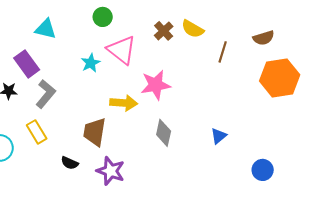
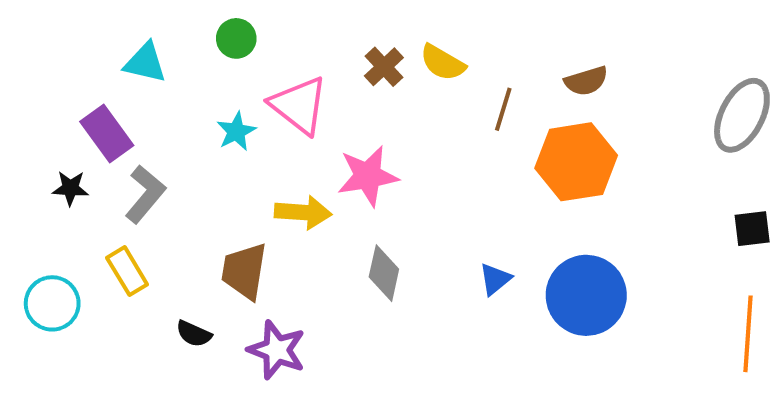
green circle: (103, 17) -> (236, 38), moved
orange hexagon: (280, 78) -> (576, 162), moved
blue circle: (263, 170) -> (586, 295), moved, size x1.8

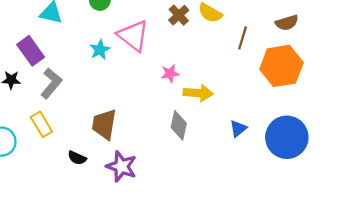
pink star: (368, 176) -> (170, 73), size x0.6
yellow arrow: (303, 212) -> (198, 93), moved

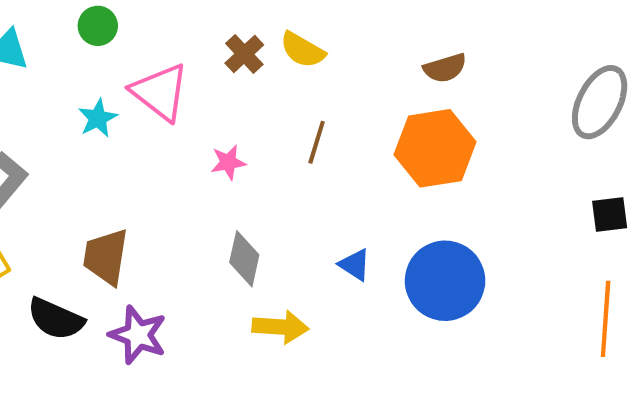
brown line: (243, 38) -> (317, 142), moved
yellow arrow: (198, 93) -> (280, 327), moved
blue triangle: (238, 129) -> (355, 265), turned -48
black semicircle: (77, 158) -> (56, 319), size x1.6

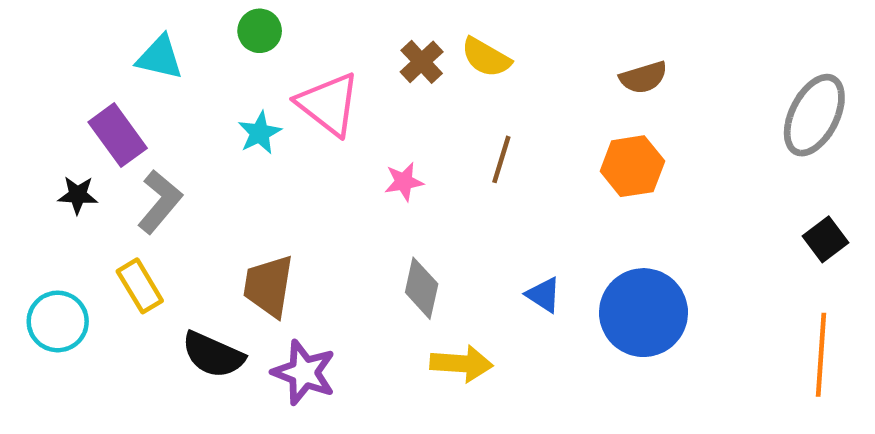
orange hexagon: (435, 148) -> (632, 166), size x0.7
black square: (610, 215) -> (825, 239), turned -30

